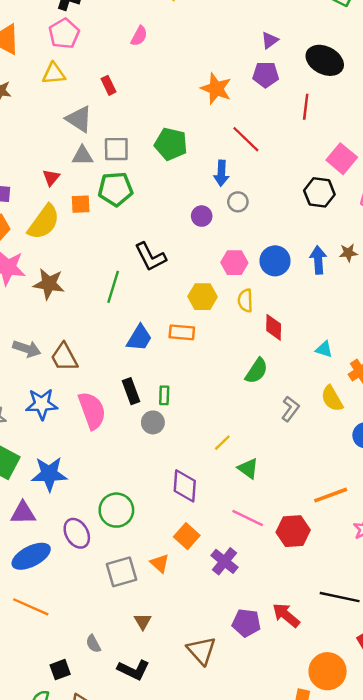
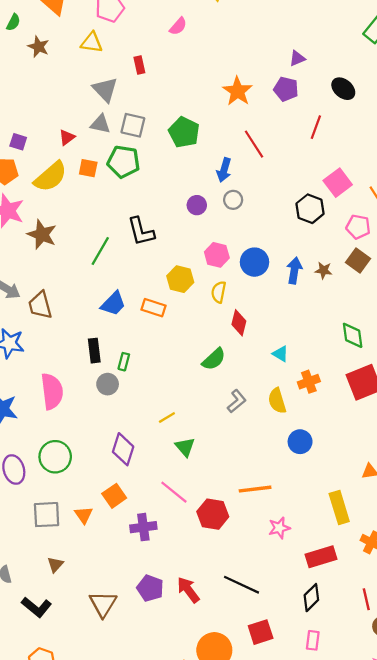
black ellipse: (325, 60) -> (343, 89), size x0.7
pink semicircle: (92, 411) -> (52, 391), moved
purple cross: (224, 561) -> (143, 527), turned 30

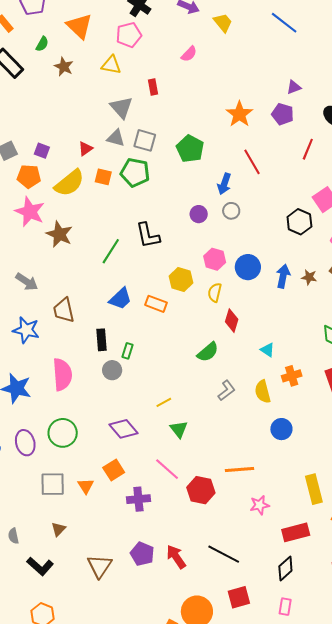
brown trapezoid: (40, 305) -> (64, 310), moved
purple diamond: (123, 449) -> (123, 429), turned -60

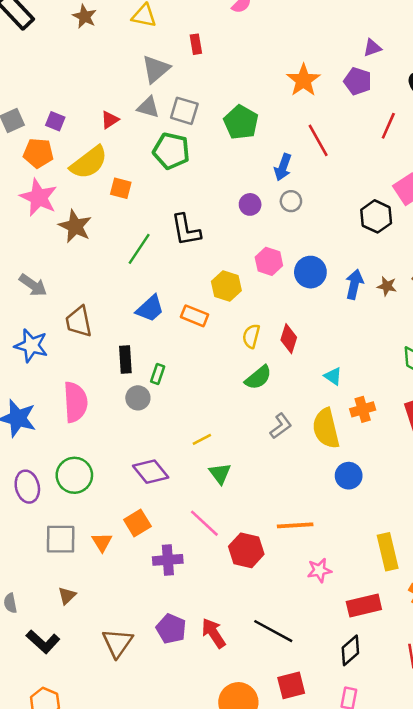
gray triangle: (121, 108) -> (156, 69), turned 30
orange square: (103, 177) -> (121, 188), moved
yellow semicircle: (215, 292) -> (251, 336), moved
yellow semicircle: (263, 392) -> (326, 428), size x1.4

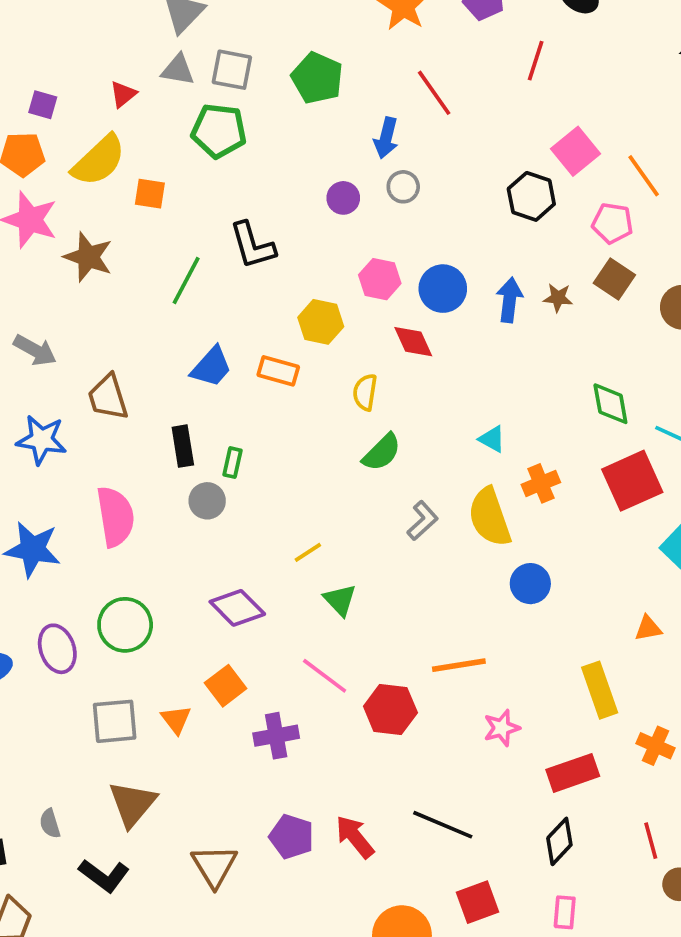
red diamond: (289, 339) -> (413, 342), moved, turned -36
brown triangle: (67, 596) -> (132, 804), size x1.8

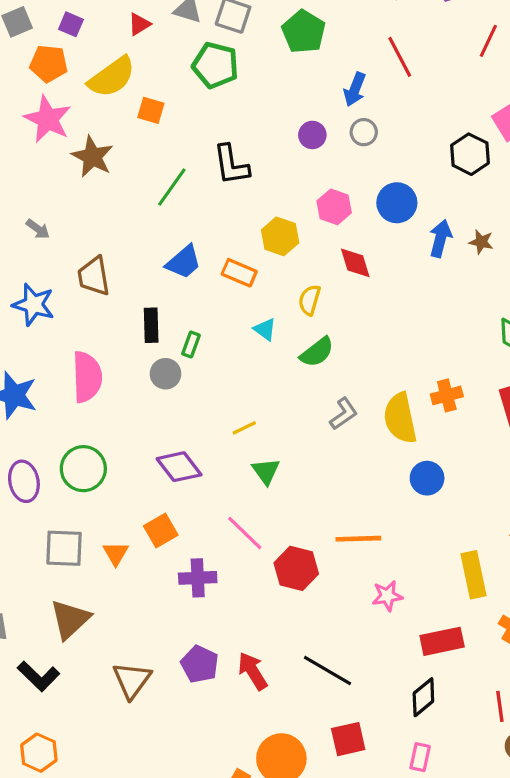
blue circle: (443, 289) -> (397, 203), moved
gray arrow: (35, 350) -> (38, 229), size x0.7
cyan triangle: (492, 439) -> (265, 329), moved

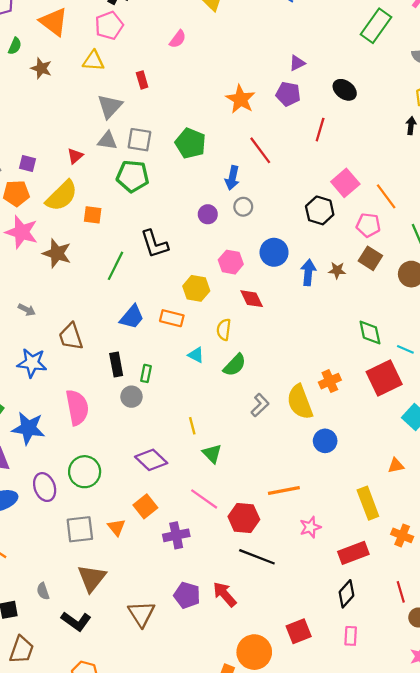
yellow line: (244, 428) -> (192, 426), turned -70
black line: (327, 670) -> (257, 557), moved

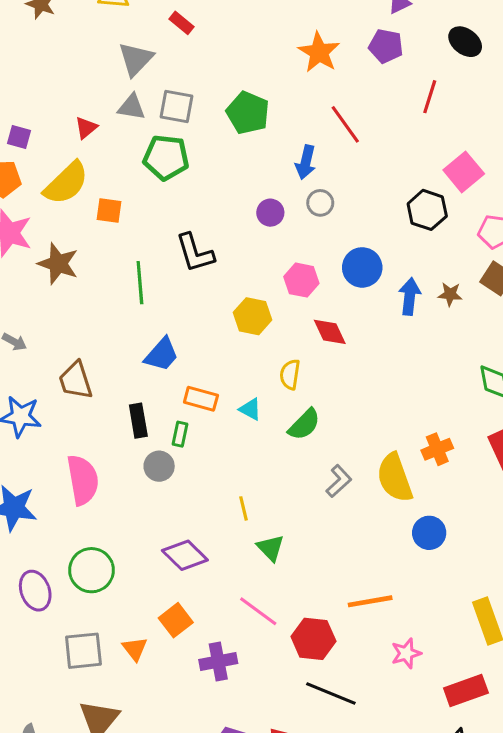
red rectangle: (142, 80) -> (182, 23), turned -35
green line: (116, 266) -> (140, 283), turned -32
orange rectangle: (172, 318) -> (201, 399), moved

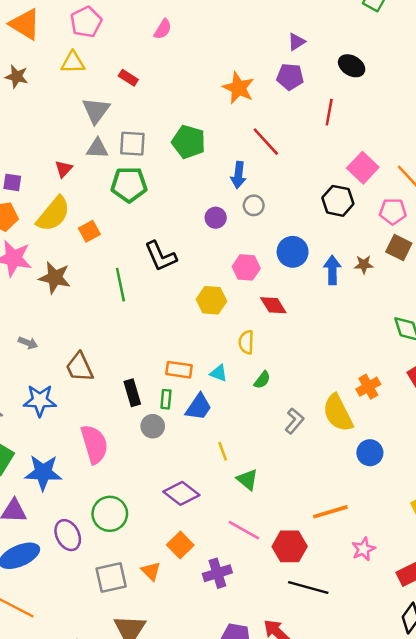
orange square: (109, 211) -> (89, 231), turned -30
blue trapezoid: (162, 354) -> (199, 407), moved
green semicircle: (304, 424) -> (262, 380), size x0.7

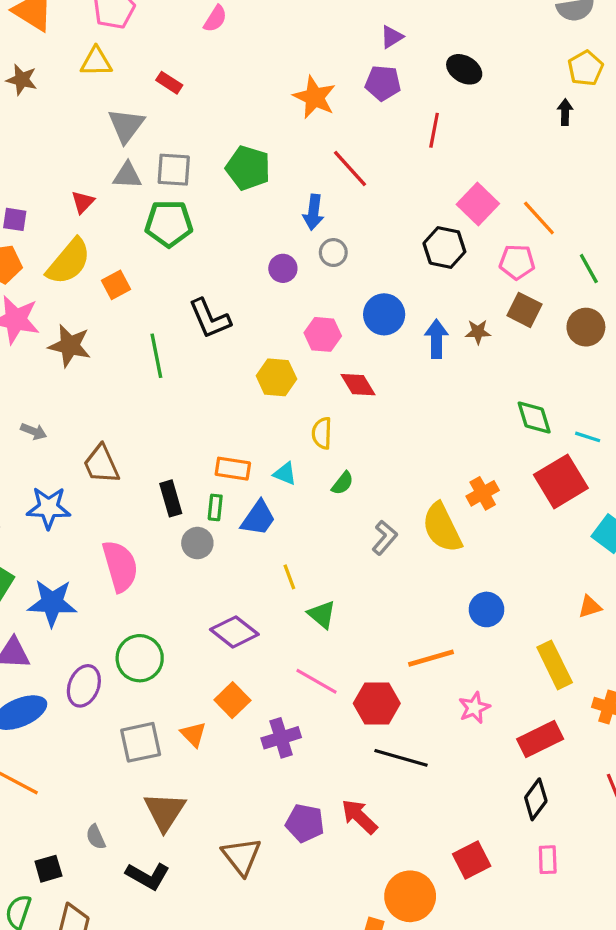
blue circle: (370, 453) -> (487, 609), moved
purple ellipse: (68, 535) -> (84, 686), turned 48

